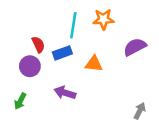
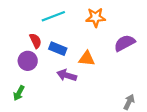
cyan line: (73, 25) -> (53, 16), moved, turned 60
blue rectangle: (62, 53) -> (58, 49), turned 42
purple arrow: (65, 93) -> (67, 75), moved

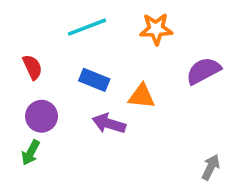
red semicircle: (35, 41) -> (32, 67), moved
purple circle: (28, 61) -> (42, 116), moved

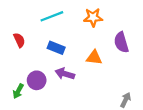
purple semicircle: (203, 71) -> (121, 42), turned -78
orange triangle: (142, 96) -> (94, 58), moved
purple circle: (42, 116) -> (37, 80), moved

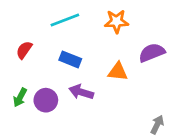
red semicircle: (19, 40) -> (24, 50), turned -120
purple semicircle: (121, 42) -> (152, 53), turned 84
green arrow: (18, 91) -> (20, 97), moved

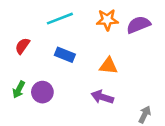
purple semicircle: (152, 53) -> (138, 25), moved
purple arrow: (81, 92) -> (102, 97), moved

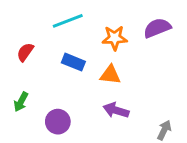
orange star: (107, 20) -> (115, 38), moved
orange triangle: (109, 66) -> (110, 75), moved
purple circle: (42, 92) -> (58, 122), moved

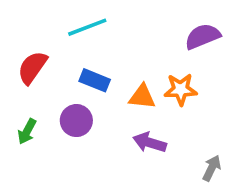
orange star: (115, 38) -> (181, 89), moved
red semicircle: (25, 52) -> (32, 67), size x1.4
purple circle: (58, 122) -> (76, 121), moved

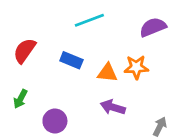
cyan line: (87, 27) -> (89, 20), moved
purple circle: (76, 121) -> (55, 121), moved

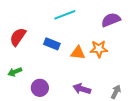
green arrow: (20, 99) -> (15, 72), turned 40
purple arrow: (113, 107) -> (82, 89), moved

